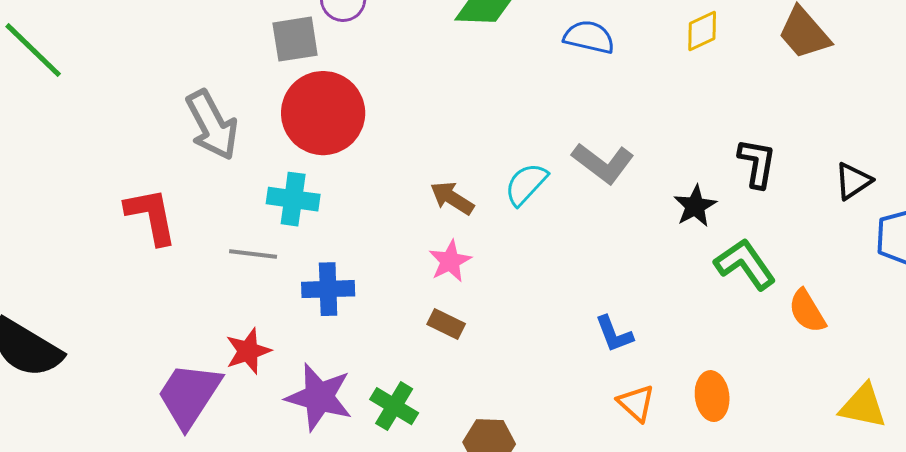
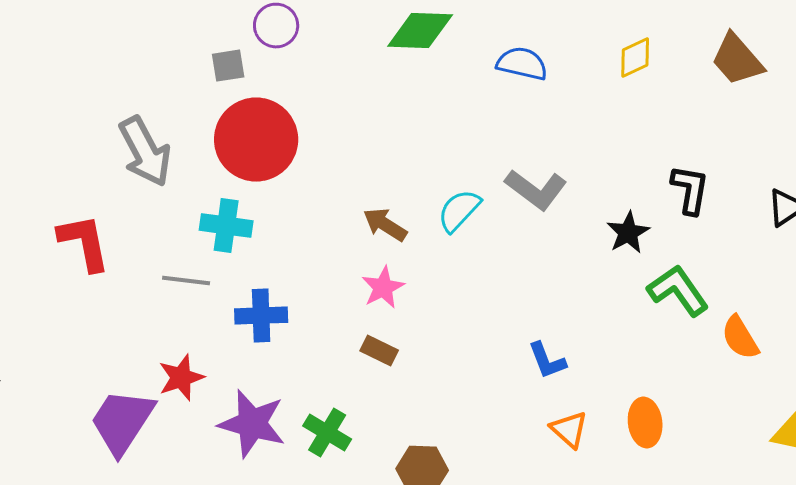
gray square: (295, 39) -> (228, 66), size x0.7

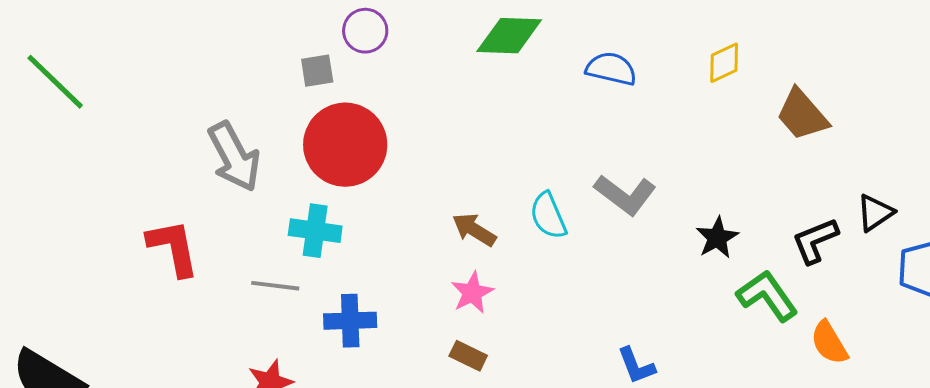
brown trapezoid: (737, 60) -> (802, 115), moved
black L-shape: (690, 190) -> (815, 241), moved, turned -122
cyan semicircle: (459, 211) -> (548, 216), turned -66

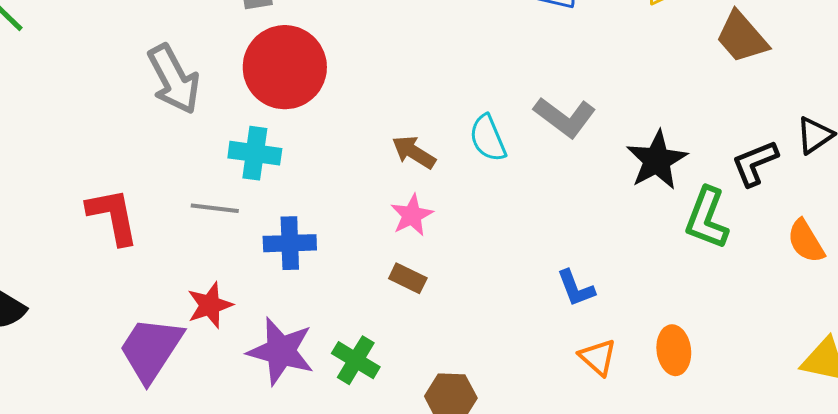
black star: (717, 238) -> (657, 160), size x1.4
red L-shape: (173, 248) -> (113, 216), moved
green L-shape: (767, 296) -> (707, 218), turned -124
orange semicircle: (829, 343) -> (806, 241), moved

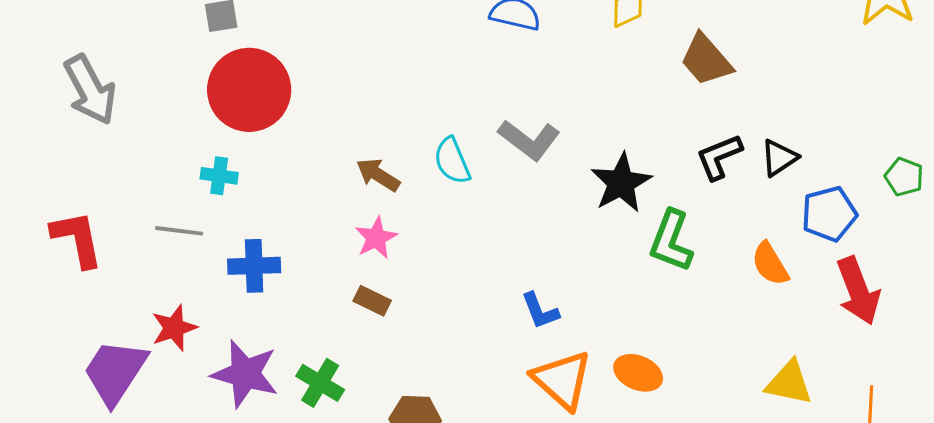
gray arrow: (174, 79) -> (90, 90), moved
cyan cross: (255, 153) -> (219, 176), size x0.7
black L-shape: (755, 163) -> (719, 157), moved
orange ellipse: (674, 350) -> (638, 373), turned -60
orange triangle: (598, 357) -> (562, 380), size x1.6

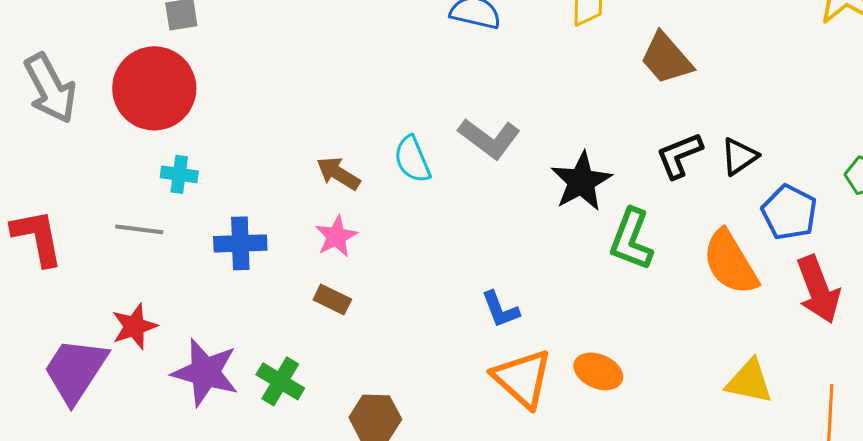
red circle: (249, 90) -> (154, 88), moved
blue pentagon: (829, 214) -> (789, 212), turned -30
orange semicircle: (770, 264) -> (730, 262), size x1.5
blue cross: (254, 266) -> (240, 243), moved

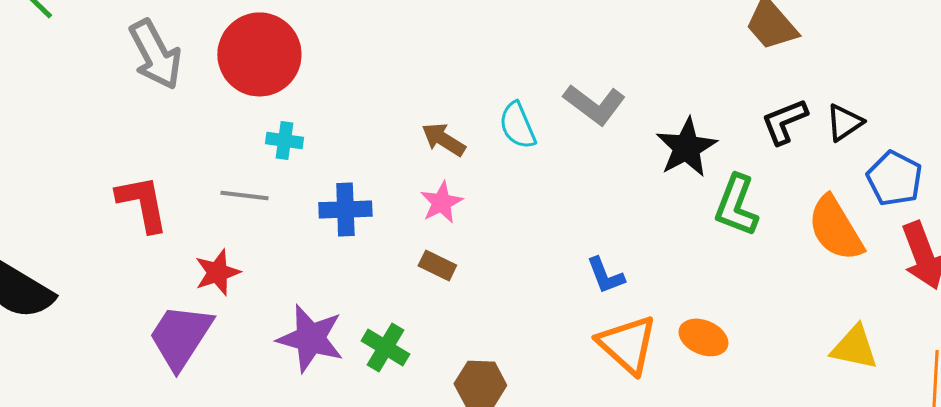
red star: (134, 326) -> (217, 272), moved

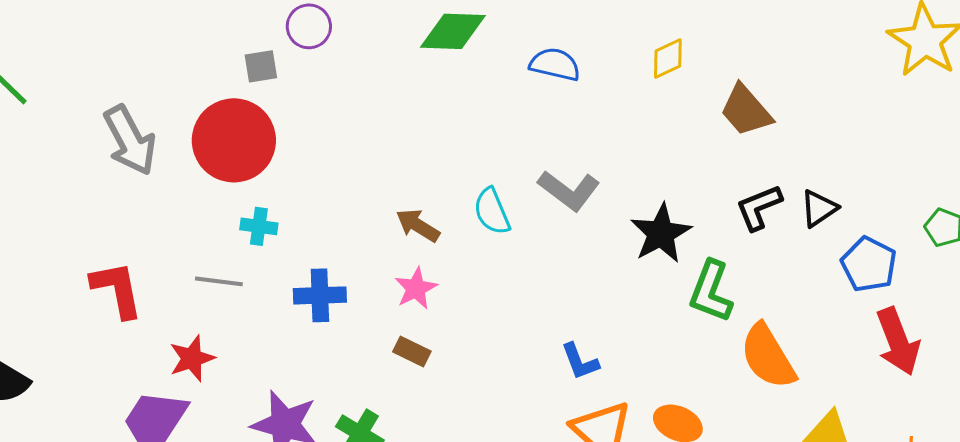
orange semicircle: (835, 228) -> (768, 356), moved

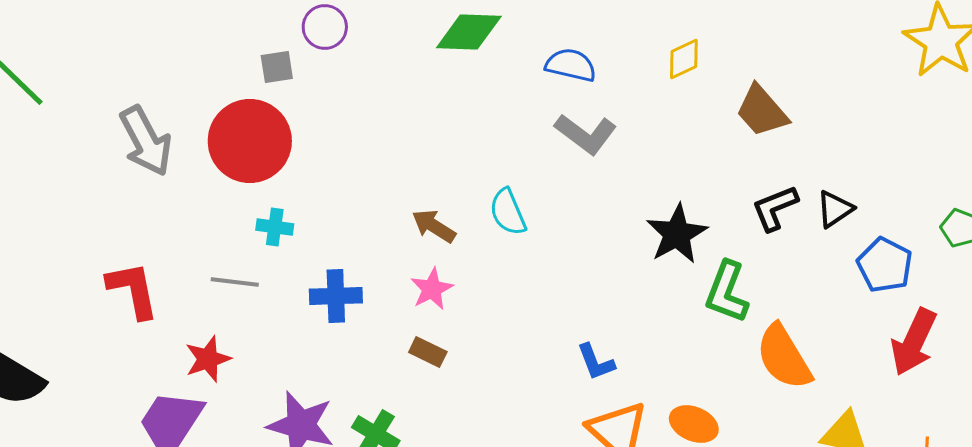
gray L-shape: (569, 190) -> (586, 134), moved
red arrow: (898, 341) -> (914, 342), turned 46

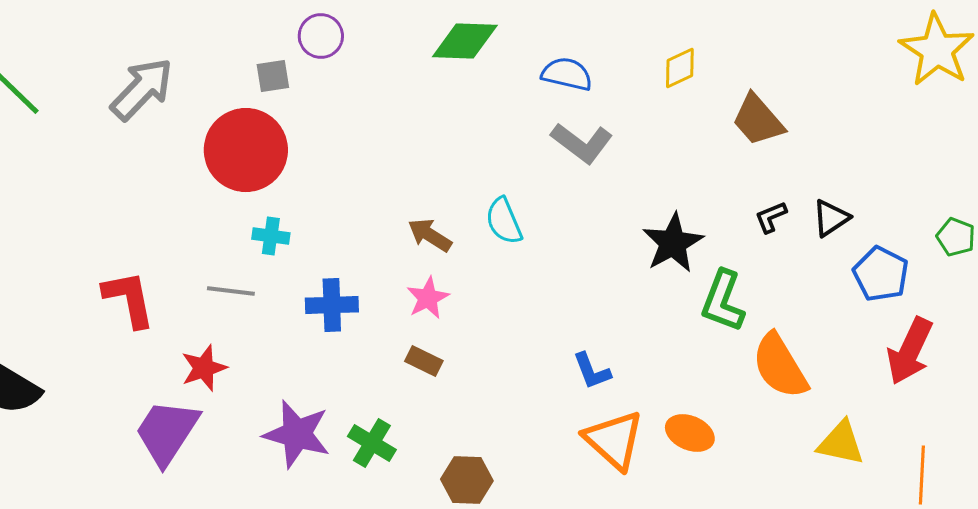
gray arrow: (146, 141) -> (142, 89), moved, turned -108
black L-shape: (775, 208) -> (771, 217), size x0.7

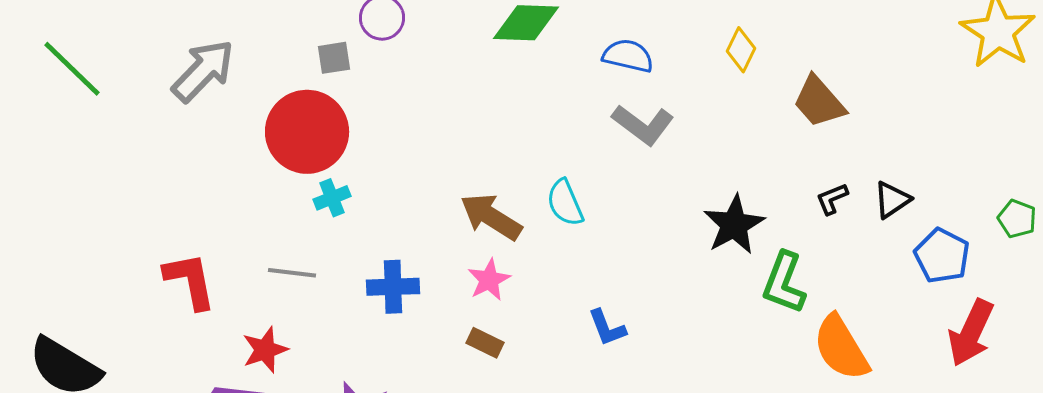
yellow diamond: (680, 68) -> (741, 50), turned -39
brown arrow: (430, 235) -> (491, 217), size x1.4
cyan cross: (271, 236) -> (332, 198), moved, turned -30
blue L-shape: (592, 371) -> (607, 328), moved

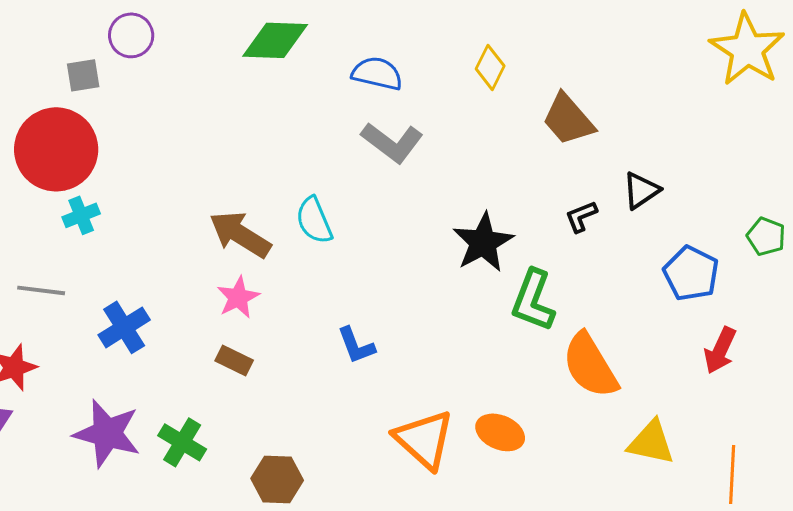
black triangle: (892, 200) -> (641, 190), moved
blue cross: (393, 287) -> (124, 327), moved, turned -30
red arrow: (971, 333) -> (720, 350), size x0.7

